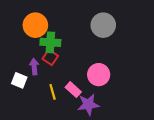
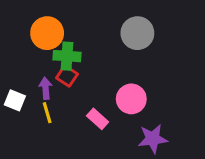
white square: (19, 80) -> (15, 100), moved
yellow line: (53, 92) -> (47, 113), moved
purple star: (88, 105) -> (153, 139), moved

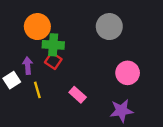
purple arrow: (46, 88) -> (28, 66), moved
pink circle: (131, 99) -> (128, 73), moved
white square: (15, 100) -> (12, 80), turned 35

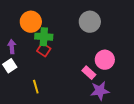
purple arrow: (28, 66) -> (12, 47), moved
yellow line: (37, 90) -> (36, 87), moved
pink rectangle: (78, 95) -> (89, 73), moved

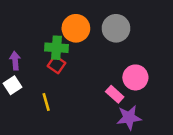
orange circle: (31, 22) -> (76, 28), moved
yellow line: (36, 87) -> (46, 102), moved

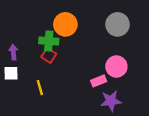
gray circle: (116, 28) -> (118, 24), moved
white square: (12, 85) -> (11, 73), turned 32
pink rectangle: (115, 94) -> (99, 81), turned -64

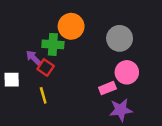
gray circle: (118, 24) -> (120, 38), moved
purple arrow: (13, 52) -> (34, 58), moved, turned -40
red square: (49, 55) -> (46, 67), moved

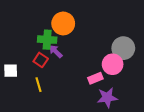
gray circle: (120, 38) -> (123, 48), moved
purple arrow: (34, 58) -> (56, 51), moved

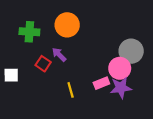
green cross: (47, 40) -> (29, 32), moved
yellow line: (39, 85) -> (71, 90), moved
purple star: (107, 98) -> (121, 88), moved

